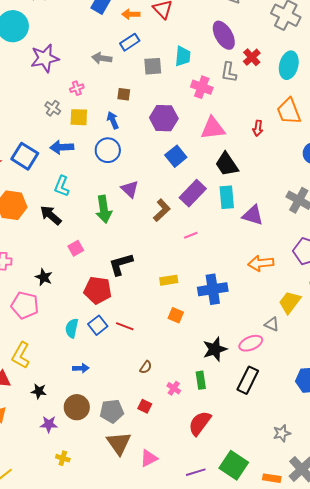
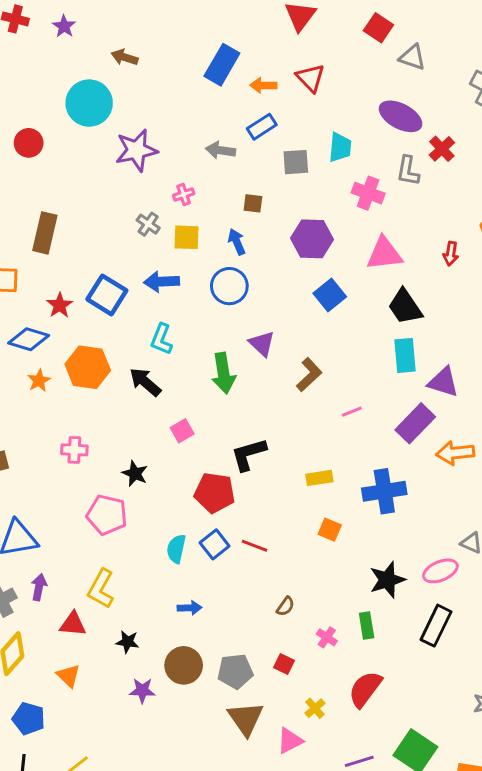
purple ellipse: (224, 35) -> (401, 116), turned -32
purple rectangle: (193, 193) -> (415, 423), moved
yellow cross: (63, 458) -> (315, 708), moved, turned 32

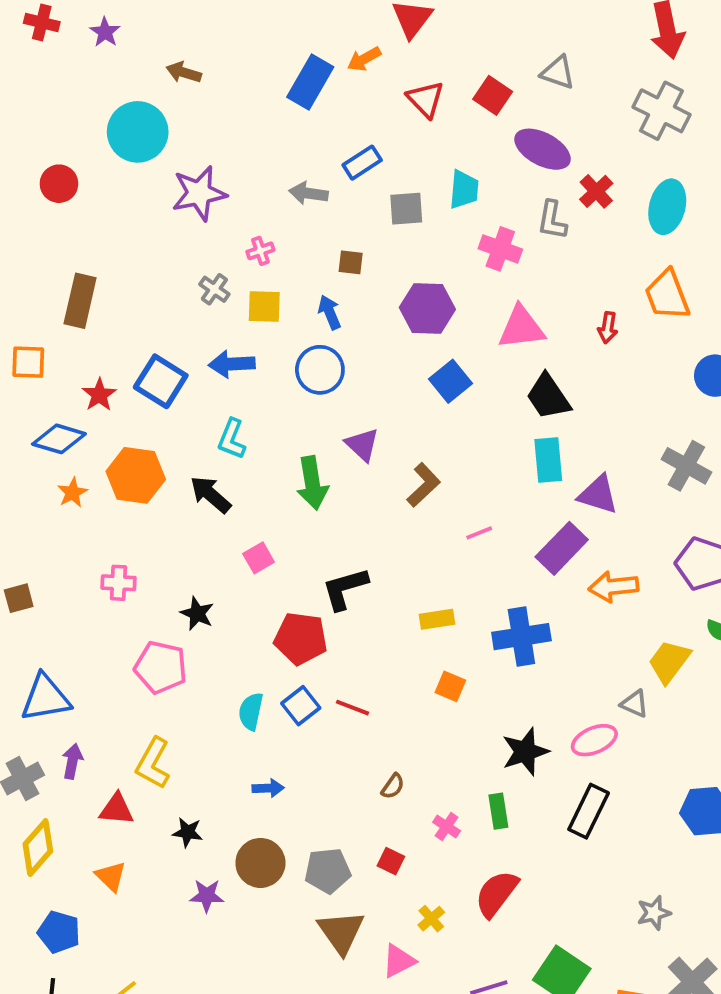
red square: (378, 28) -> (493, 95), moved
orange arrow: (263, 85) -> (364, 59), moved, turned -30

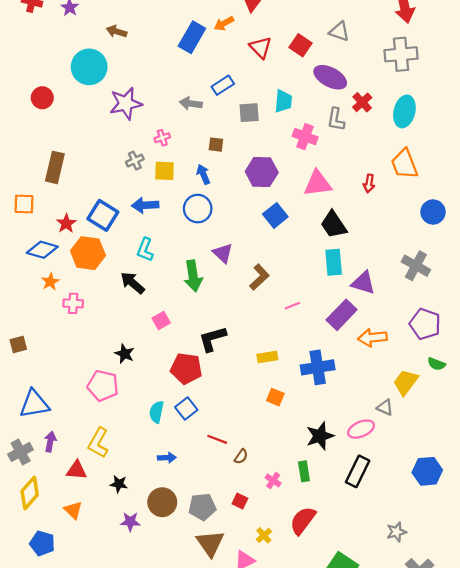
gray cross: (661, 111) -> (401, 54), turned -32
gray cross: (214, 289) -> (135, 161), turned 30
orange hexagon: (136, 475) -> (88, 253), moved
pink cross: (118, 583) -> (73, 303), moved
red line: (353, 708) -> (217, 439), moved

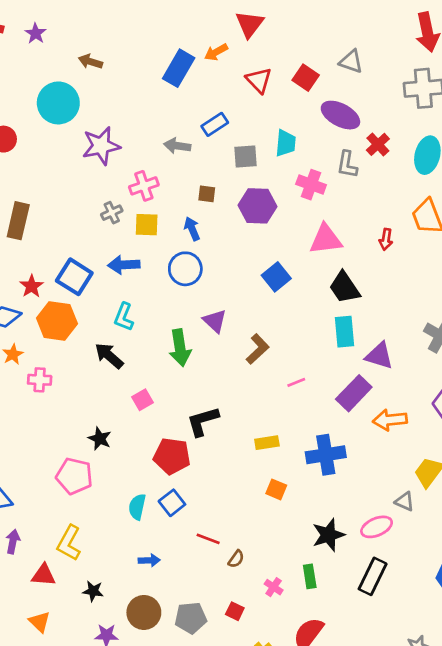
pink cross: (162, 138) -> (144, 186), size x1.5
purple hexagon: (262, 172) -> (258, 206), moved

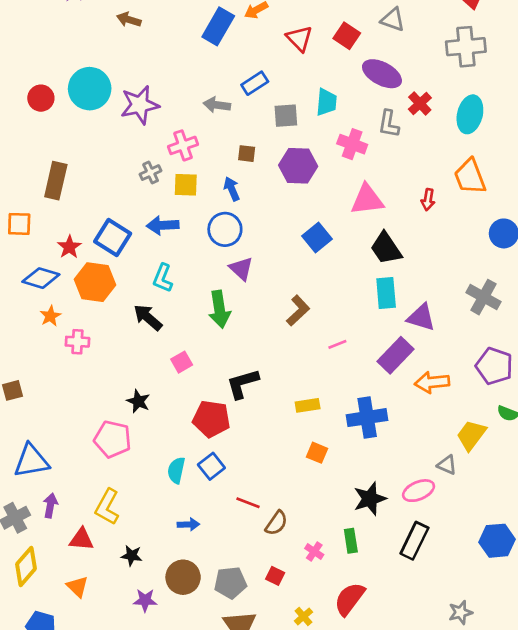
cyan circle: (58, 103) -> (90, 89), moved
purple triangle: (215, 321) -> (241, 269), moved
brown semicircle: (236, 559) -> (276, 523), size x1.4

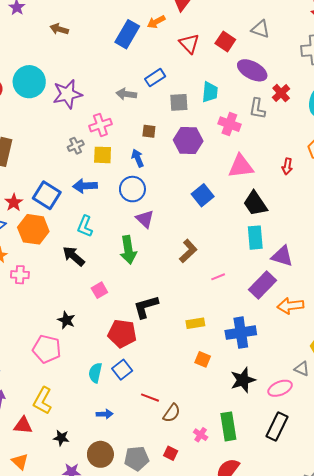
black star: (370, 499) -> (243, 380), moved
green rectangle: (351, 541) -> (228, 426), size x1.5

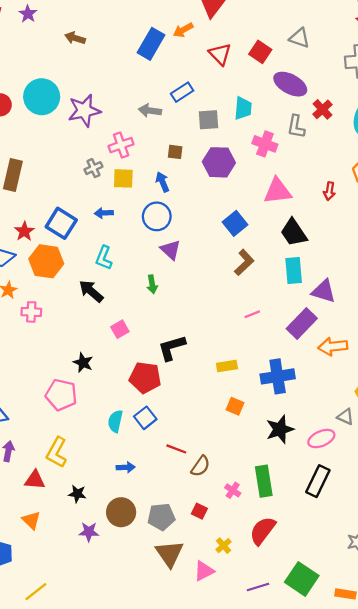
blue arrow: (85, 186) -> (104, 213), size x0.7
green arrow: (128, 250) -> (152, 284), size x0.6
brown L-shape: (188, 251) -> (244, 262), moved

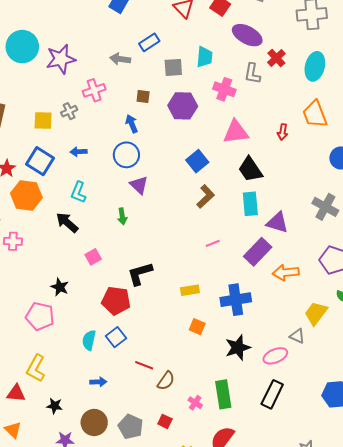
yellow square: (123, 178) -> (43, 121), moved
gray pentagon: (161, 517) -> (131, 427), turned 30

